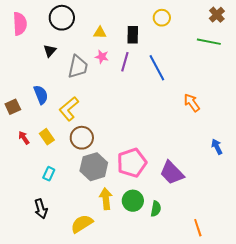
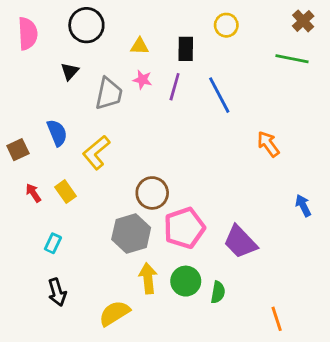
brown circle: (82, 138) -> (152, 193), moved
cyan rectangle: (49, 174) -> (53, 243), moved

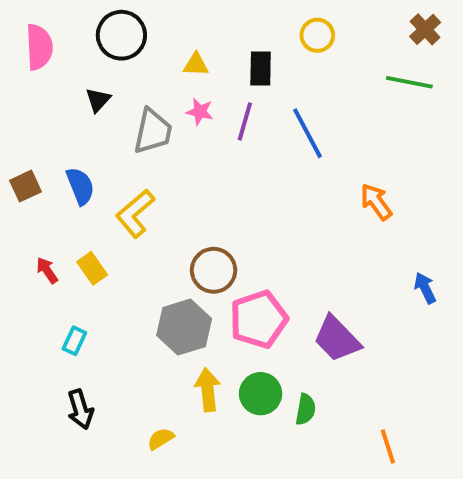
brown square: (18, 150) -> (25, 186), moved
yellow semicircle: (114, 313) -> (161, 439), size x0.6

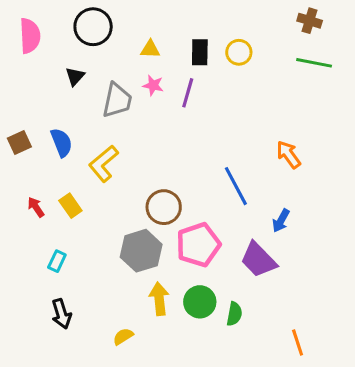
brown cross: (425, 29) -> (310, 21), moved, turned -30
yellow circle: (317, 35) -> (239, 52), moved
blue line: (308, 133) -> (236, 186), moved
blue arrow: (425, 288) -> (281, 221), moved, turned -125

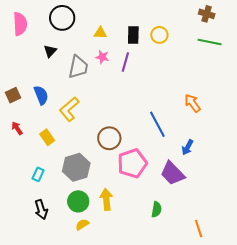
red arrow: (36, 207) -> (17, 128), moved
gray hexagon: (141, 251) -> (76, 167), moved
green circle: (200, 302) -> (78, 201), moved

